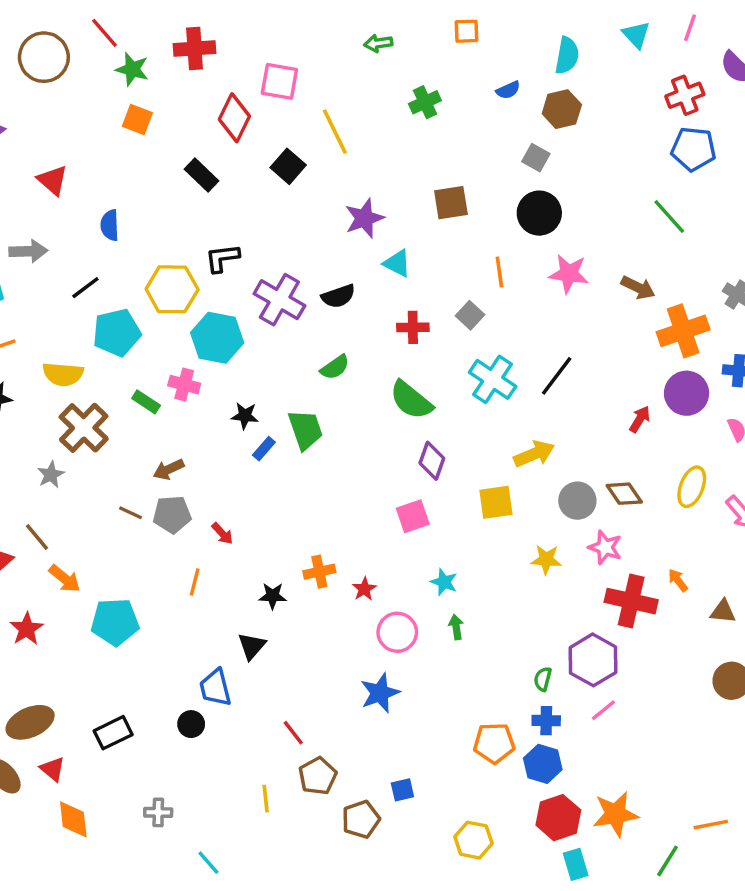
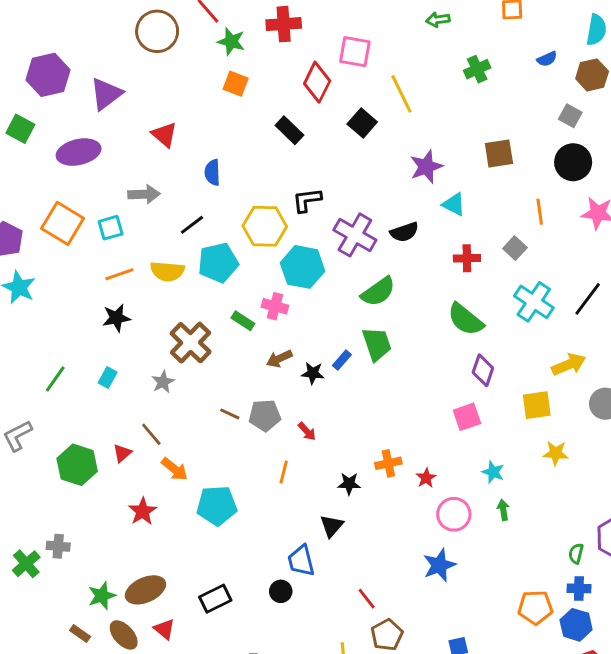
green semicircle: (335, 367) -> (378, 292), moved, size x1.4
yellow semicircle: (63, 374) -> (167, 271), moved
black star: (245, 416) -> (313, 373), moved
brown arrow: (169, 469) -> (279, 359), moved
yellow star: (546, 559) -> (556, 453), moved

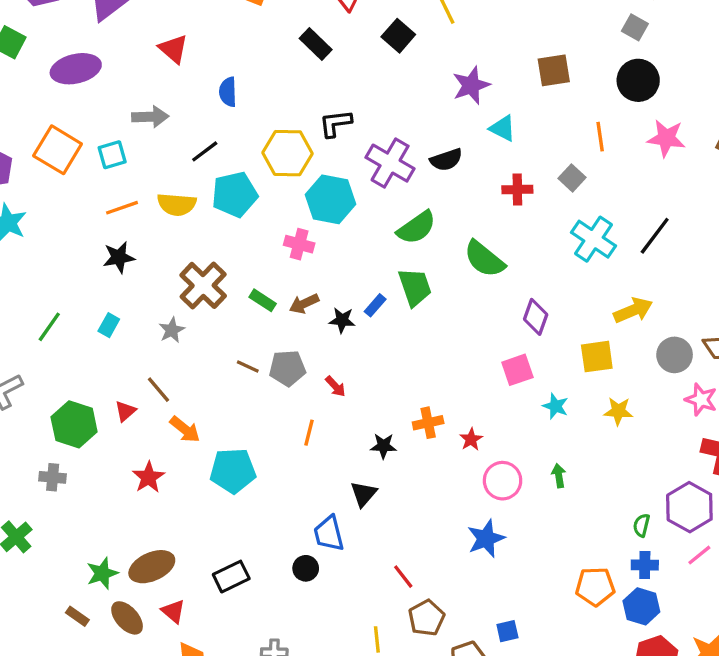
green semicircle: (465, 319) -> (484, 259), moved
green rectangle: (243, 321) -> (263, 300), moved
cyan star: (493, 472) -> (555, 406), moved
gray cross: (58, 546) -> (53, 477), moved

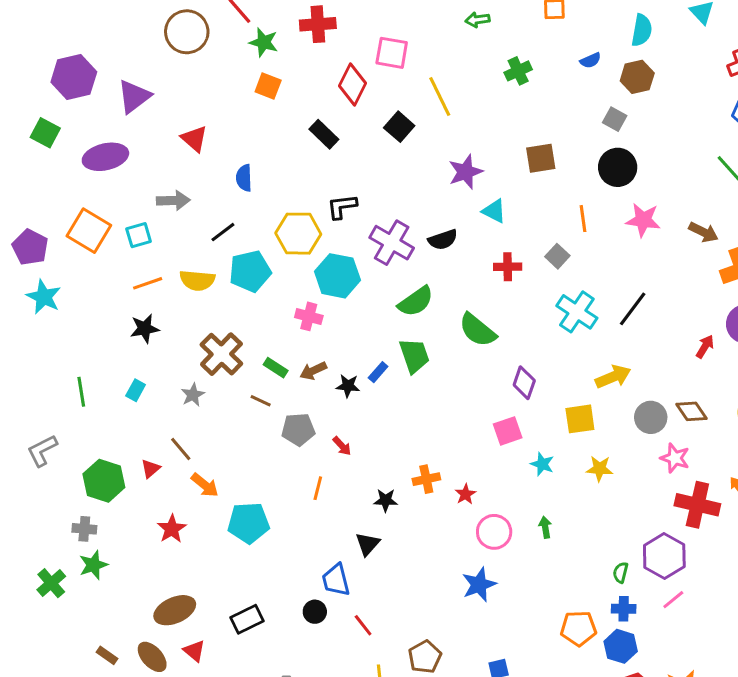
green line: (49, 327) -> (81, 392), turned -44
brown line: (248, 366) -> (261, 401), moved
green star: (102, 573) -> (93, 565), moved
red line: (403, 577) -> (363, 625), moved

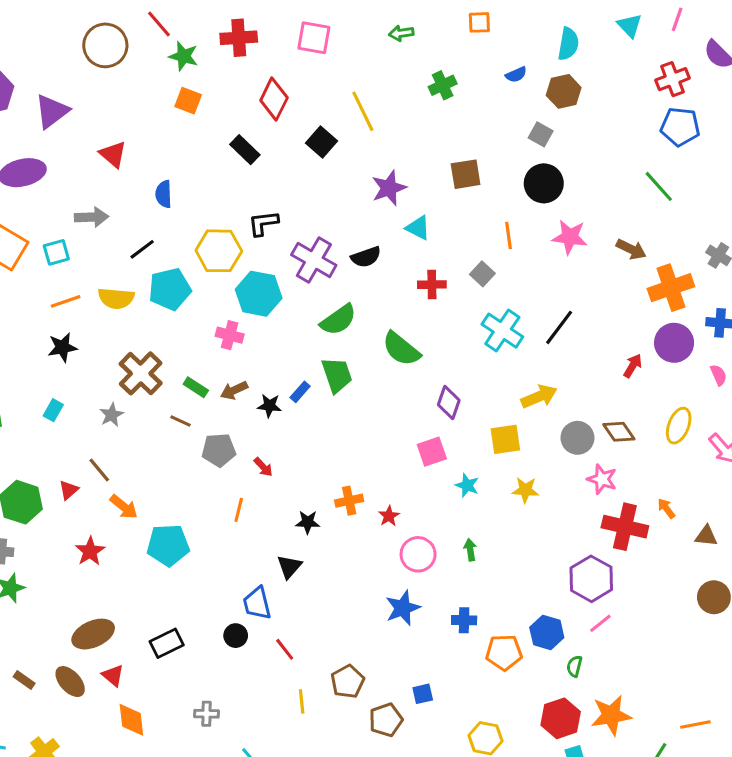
pink square: (392, 53) -> (314, 38), moved
green semicircle: (621, 573) -> (574, 666), moved
blue cross: (624, 609) -> (464, 620), moved
blue hexagon: (621, 646) -> (547, 632), moved

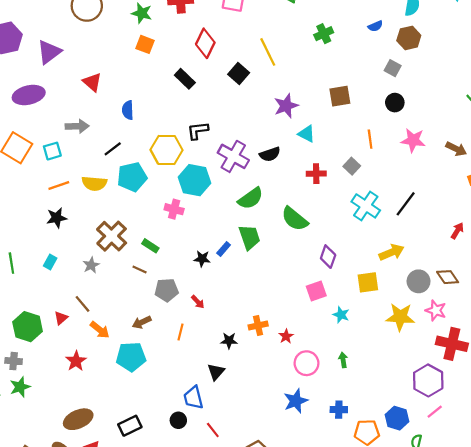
black circle: (544, 183) -> (395, 103), size x0.7
brown arrow: (234, 390) -> (142, 322), moved
yellow star: (525, 490) -> (400, 317), moved, size x1.5

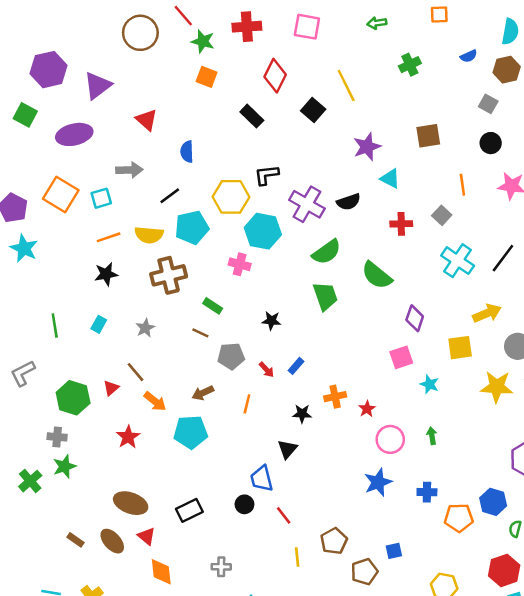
brown cross: (112, 236) -> (169, 275), moved, turned 32
blue rectangle: (224, 249) -> (296, 366), moved
brown ellipse: (78, 419) -> (131, 503), turned 44

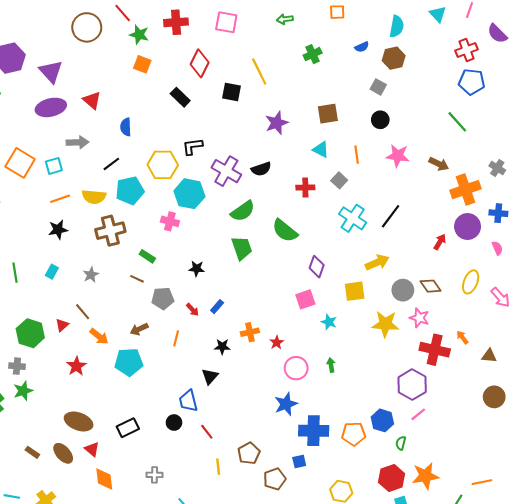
purple triangle: (98, 85) -> (51, 72), turned -35
black square: (313, 110) -> (231, 92), turned -30
purple ellipse: (74, 134) -> (51, 107), moved
cyan triangle: (390, 179) -> (321, 150), moved
blue cross: (427, 492) -> (314, 431), moved, size x1.8

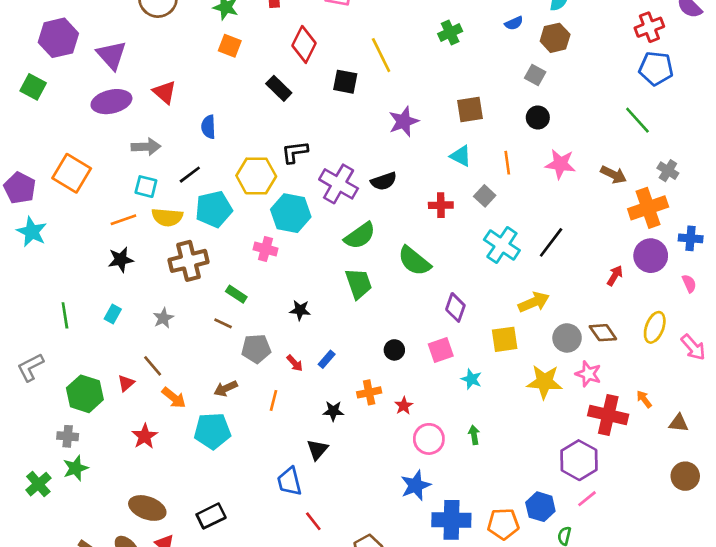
cyan square: (54, 166) -> (146, 187), moved, turned 30
gray cross: (497, 168) -> (668, 171), moved
black circle: (174, 423) -> (394, 350), moved

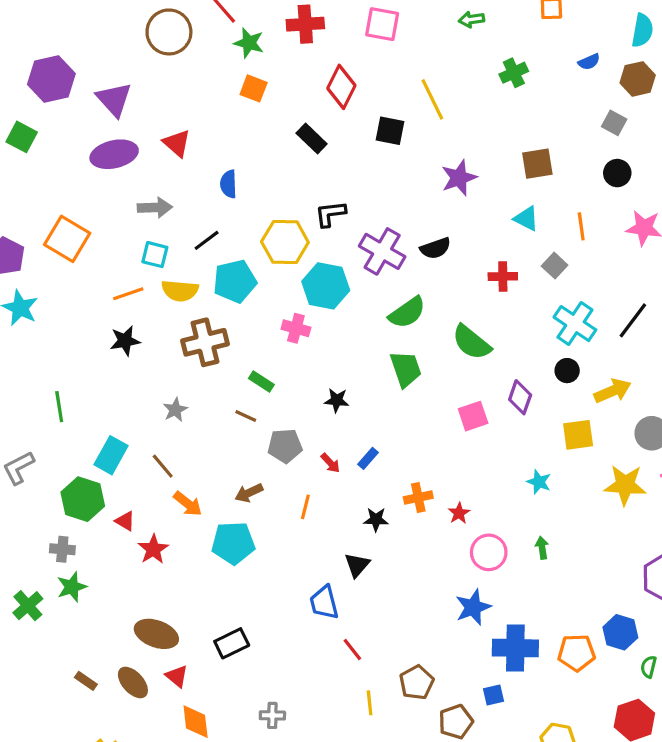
cyan rectangle: (113, 314) -> (111, 455), moved, size x1.6
black circle: (394, 350) -> (567, 371), moved
pink square: (441, 350) -> (473, 416), moved
red triangle: (126, 383) -> (125, 521), moved, turned -48

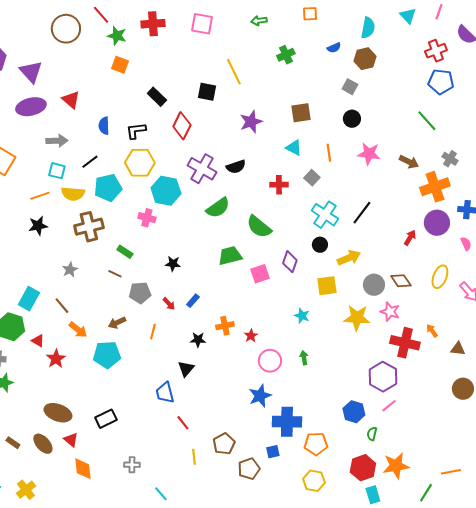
red diamond: (341, 87) -> (182, 126), moved
black L-shape: (330, 214) -> (136, 131), moved
green trapezoid: (406, 369) -> (230, 256), moved, turned -85
orange pentagon: (577, 653) -> (316, 444), moved

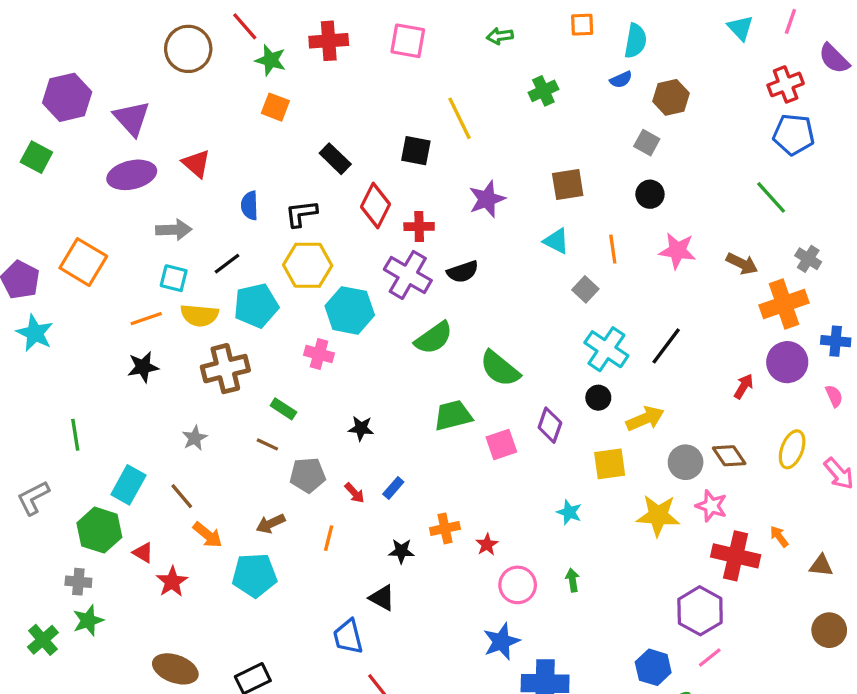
cyan semicircle: (368, 28) -> (635, 41), moved
red cross: (279, 185) -> (419, 227), moved
black triangle: (186, 369) -> (382, 598), turned -42

